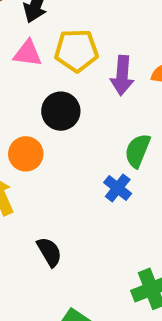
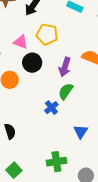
pink triangle: (28, 53) -> (21, 42), moved
purple arrow: (122, 75) -> (65, 67), moved

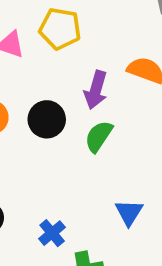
black circle: (32, 63) -> (47, 119), moved
blue cross: (51, 108) -> (52, 233), moved

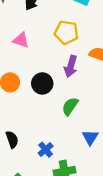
yellow pentagon: (60, 29) -> (66, 32), moved
green semicircle: (99, 136) -> (70, 106), moved

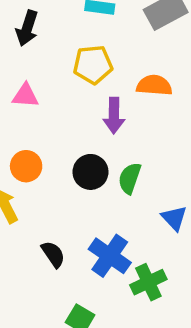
black circle: (42, 83) -> (90, 172), moved
blue cross: (46, 150) -> (110, 256), size x1.6

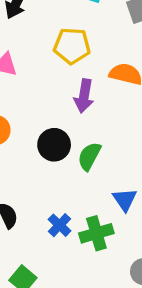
blue cross: (110, 256) -> (60, 225), size x0.6
green cross: (148, 282) -> (96, 233), moved

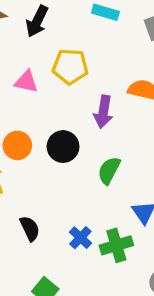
yellow pentagon: (72, 46) -> (70, 67), moved
black circle: (54, 145) -> (63, 147), moved

